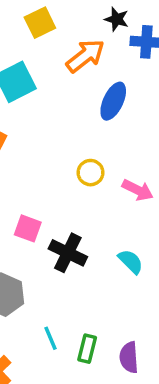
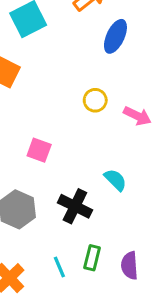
black cross: (68, 253) -> (75, 206), moved
cyan semicircle: (131, 262) -> (115, 180), moved
cyan line: (50, 338) -> (59, 267), moved

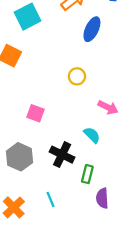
pink arrow: (137, 116) -> (108, 107), moved
green rectangle: (92, 258) -> (87, 174), moved

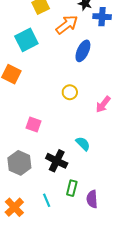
pink arrow: (108, 107) -> (103, 104), moved, turned 102
green rectangle: (87, 174) -> (72, 188), moved

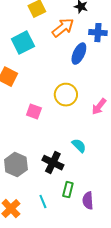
blue cross: (102, 17) -> (98, 33), moved
yellow circle: (70, 92) -> (66, 95), size x1.5
pink square: (34, 125) -> (34, 112), moved

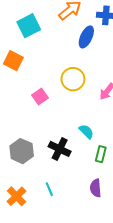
pink square: (34, 112) -> (40, 97), turned 35
green rectangle: (68, 190) -> (101, 154), moved

